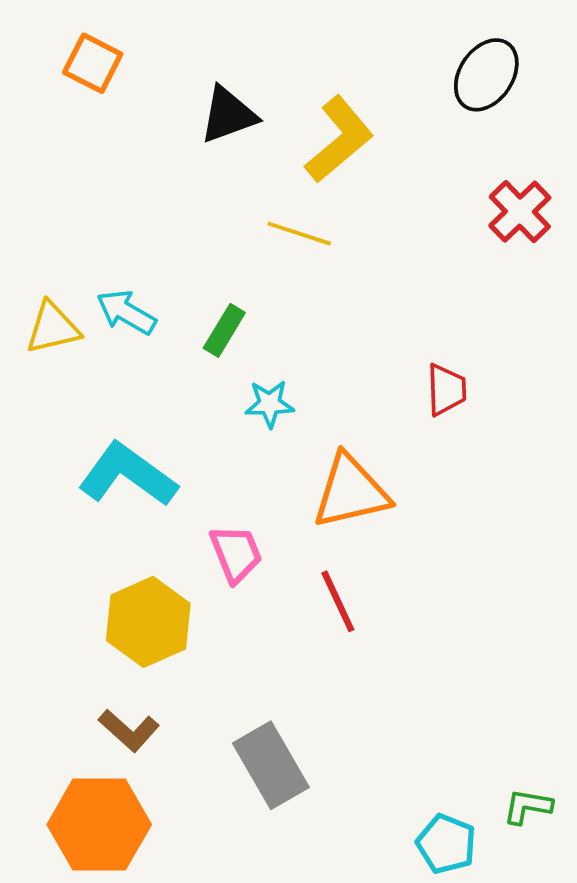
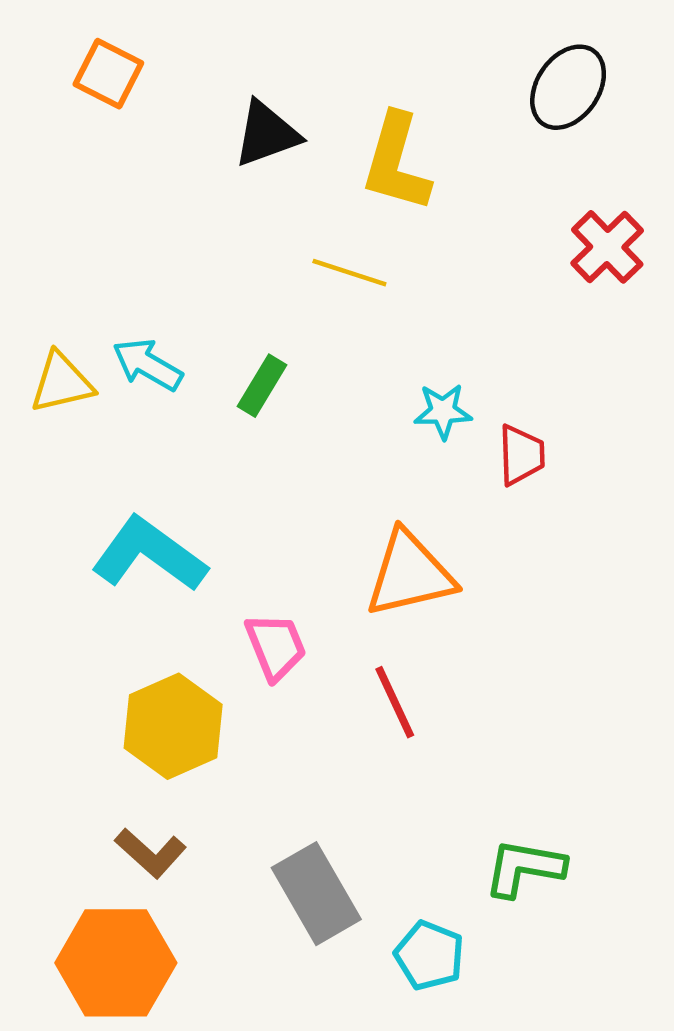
yellow L-shape: (339, 139) -> (396, 163), turned 146
cyan star: (270, 404) -> (443, 411), moved
green L-shape: (528, 806) -> (524, 868), moved, size x1.4
cyan pentagon: (446, 844) -> (429, 955), moved

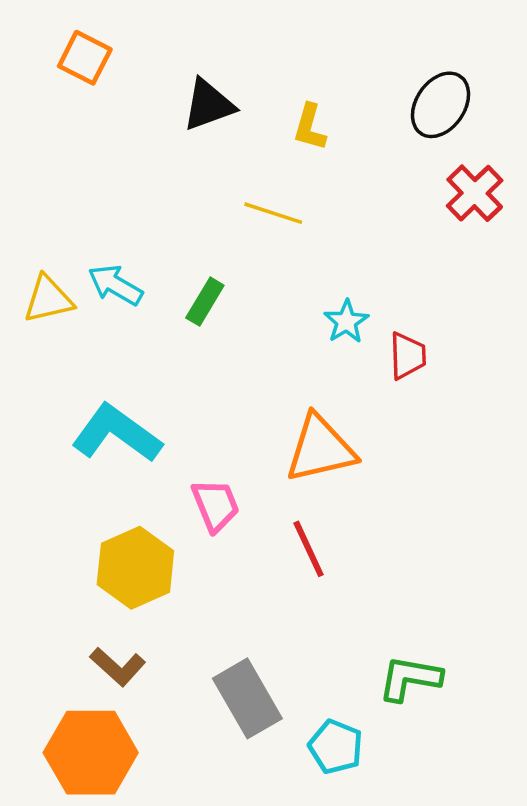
black ellipse: (568, 87) -> (440, 105), moved
yellow L-shape: (396, 163) -> (310, 127), size x0.6
cyan star: (443, 411) -> (346, 322), turned -30

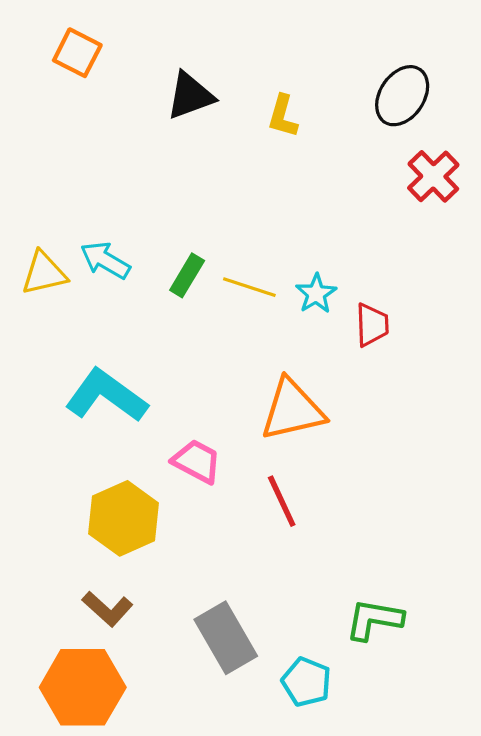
yellow line: (273, 213) -> (249, 287), moved
pink trapezoid: (216, 505) -> (197, 461), turned -40

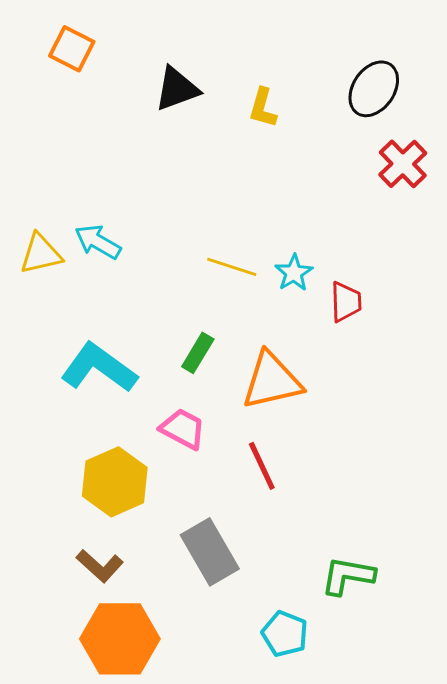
green rectangle: (187, 275) -> (198, 353), moved
gray rectangle: (226, 638) -> (210, 552), moved
orange hexagon: (83, 687) -> (120, 639), moved

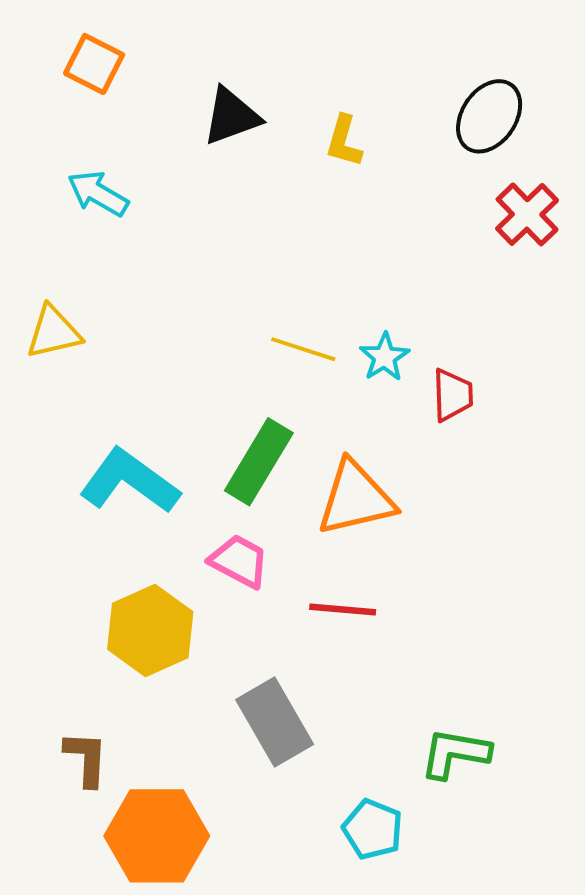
cyan arrow: (98, 242) -> (98, 193), moved
green rectangle: (198, 353) -> (259, 462), size x1.6
red line: (262, 466) -> (343, 610), turned -60
brown L-shape: (100, 566) -> (86, 759), moved, turned -129

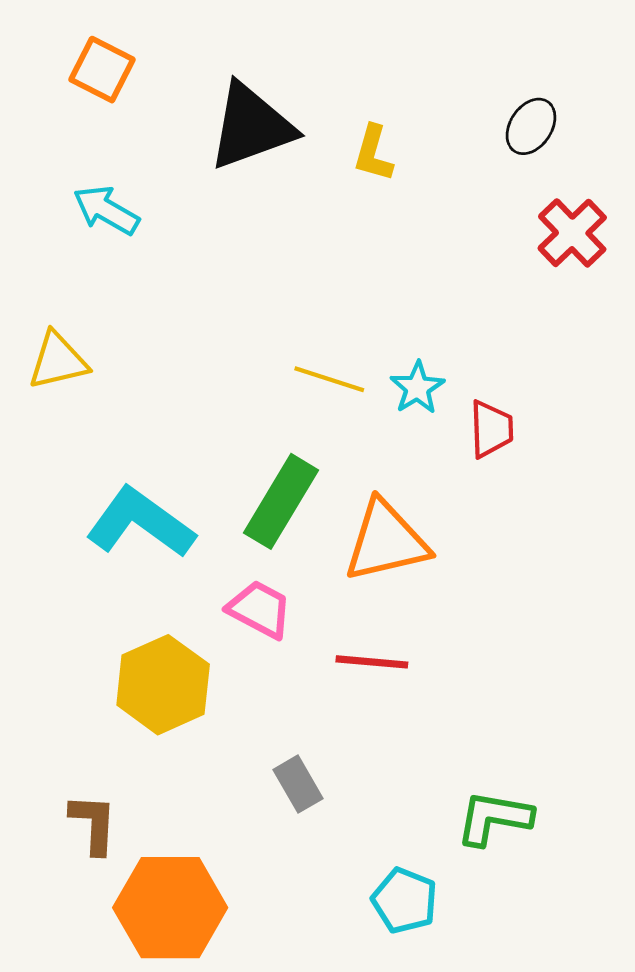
black triangle: (231, 116) -> (251, 126), size x1.4
black ellipse: (489, 116) -> (531, 126), size x0.7
gray rectangle: (275, 722) -> (298, 784), size x0.6

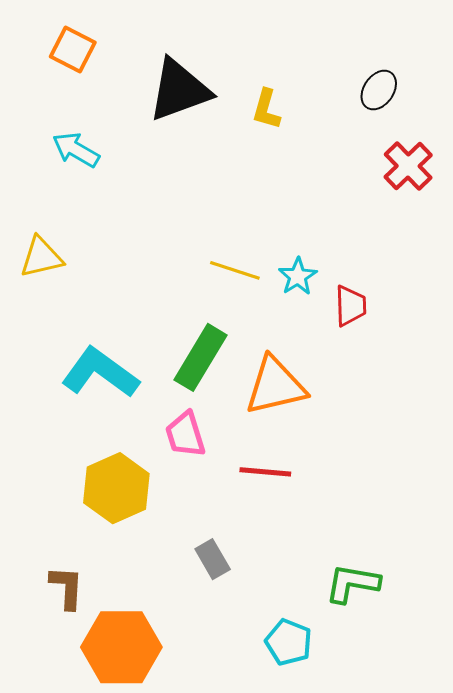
pink trapezoid: (260, 609) -> (185, 434), turned -135

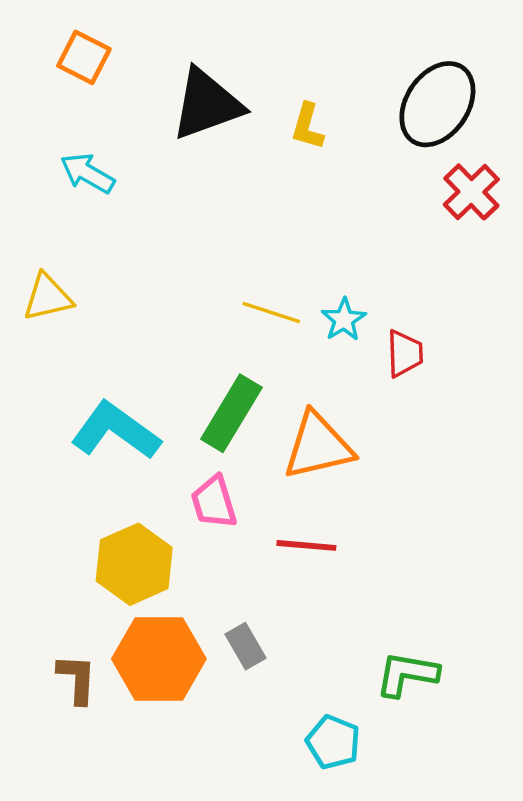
black ellipse: (379, 90) -> (437, 104), size x1.8
orange hexagon: (121, 647) -> (159, 659), moved

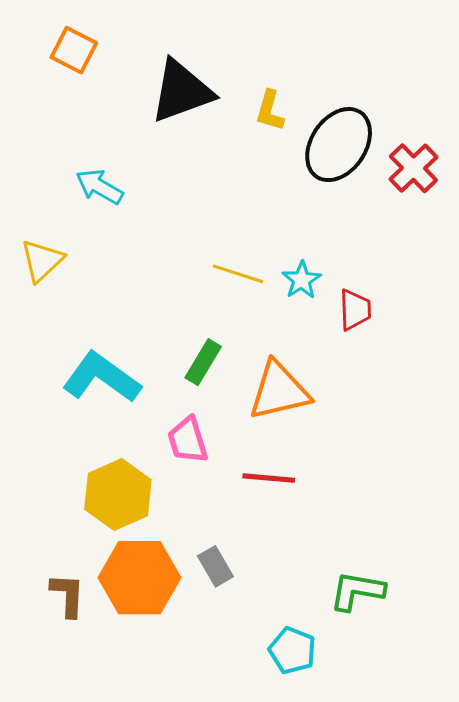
black ellipse: (437, 104) -> (339, 145), moved
cyan arrow: (87, 173) -> (99, 187), moved
yellow triangle: (48, 297) -> (42, 261), turned -30
green rectangle: (231, 413) -> (203, 362), size x0.7

